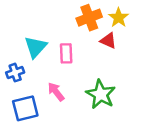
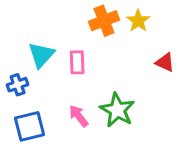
red triangle: (108, 41) -> (165, 62), moved
pink arrow: (56, 92) -> (79, 116), moved

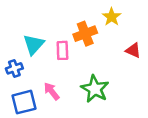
orange cross: (104, 21) -> (85, 34), moved
pink arrow: (79, 116) -> (52, 91), moved

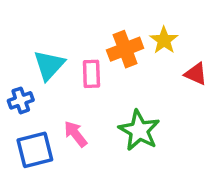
yellow star: (112, 17) -> (164, 40), moved

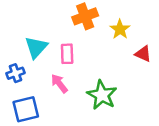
orange cross: (125, 49) -> (85, 16), moved
pink arrow: (76, 134) -> (59, 83), moved

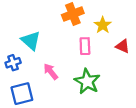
cyan triangle: (36, 47) -> (31, 41), turned -30
pink rectangle: (67, 54) -> (85, 46), moved

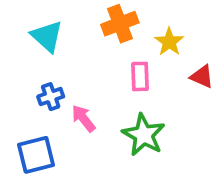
cyan triangle: (31, 41) -> (47, 36), moved
blue cross: (13, 63) -> (51, 97), moved

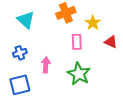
blue cross: (51, 97) -> (20, 53), moved
pink arrow: (83, 118) -> (46, 65), turned 42

